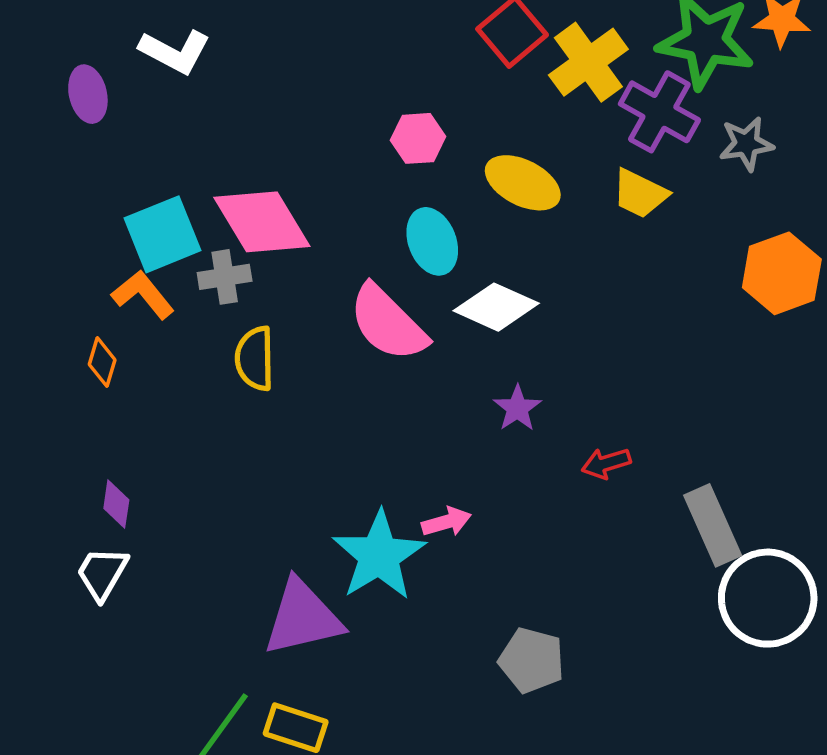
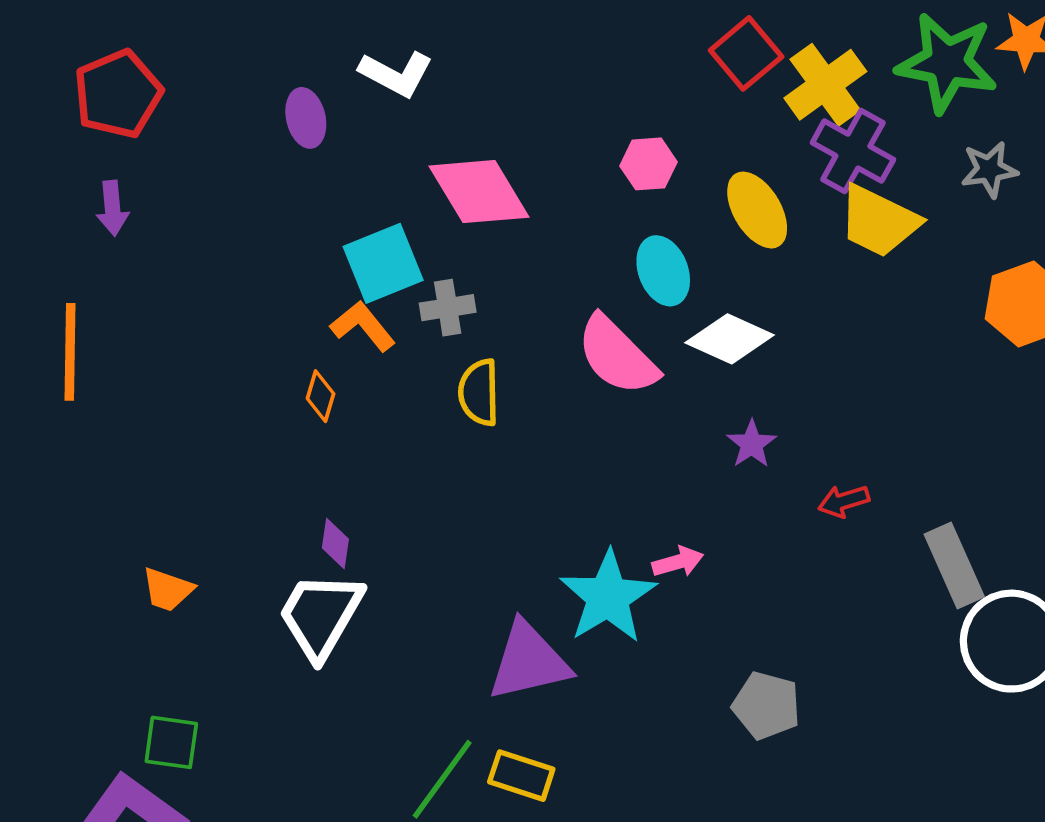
purple cross: (659, 112) -> (853, 151), moved
yellow ellipse: (523, 183) -> (757, 210), turned 32
yellow trapezoid: (640, 193) -> (879, 221), size x1.4
pink diamond: (262, 222) -> (479, 192), moved
white trapezoid: (102, 573) -> (321, 615), size x1.6

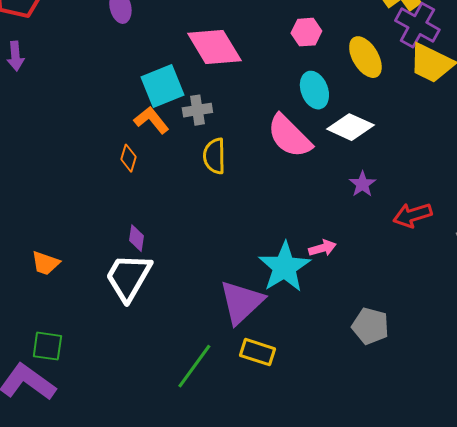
red arrow: (844, 501) -> (412, 215), size x1.4
purple triangle: (529, 661) -> (241, 302), turned -30
yellow rectangle: (521, 776) -> (257, 352), moved

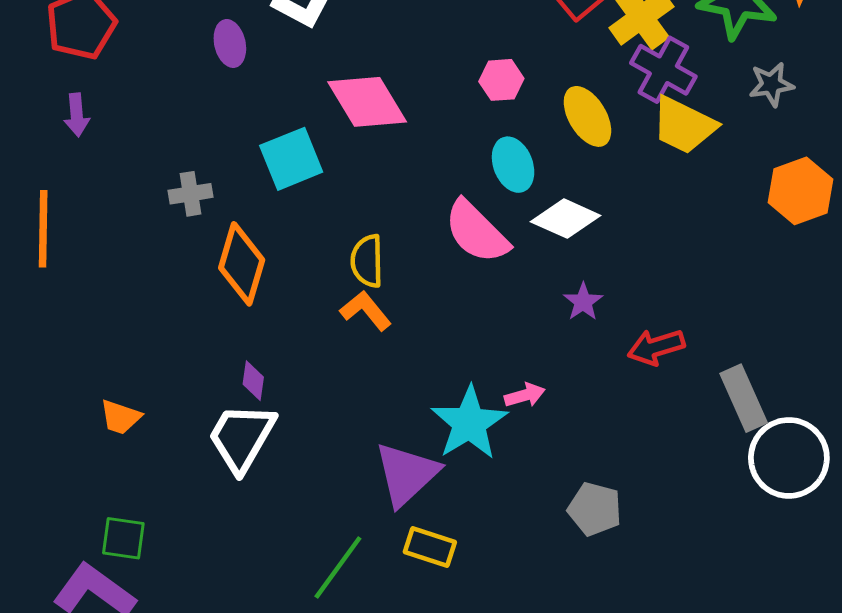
gray cross: (197, 110) -> (190, 194), moved
orange L-shape: (151, 120) -> (366, 311), moved
orange diamond: (128, 158) -> (242, 264), size x2.0

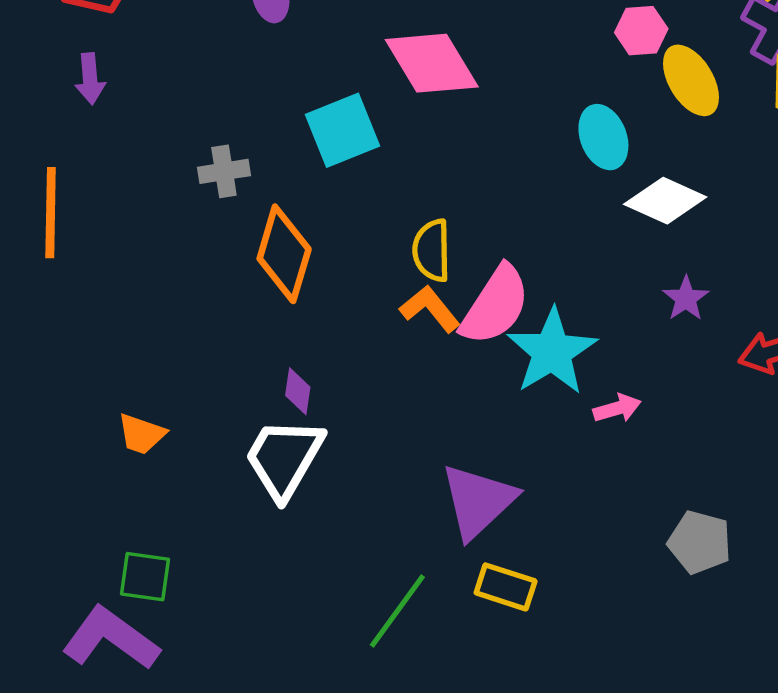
pink hexagon: (501, 80) -> (641, 31), moved
pink semicircle: (477, 232) -> (495, 305), moved, turned -102
cyan star: (469, 423) -> (552, 352), moved

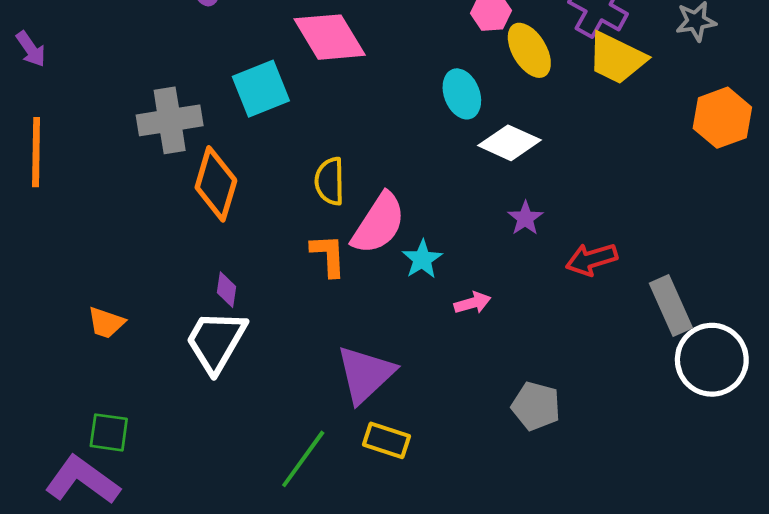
purple arrow: (90, 79) -> (31, 49), moved, turned -30
gray cross: (224, 171) -> (170, 120), size x1.6
orange L-shape: (430, 309) -> (328, 255), moved, turned 36
cyan star: (552, 352) -> (422, 259), size x0.6

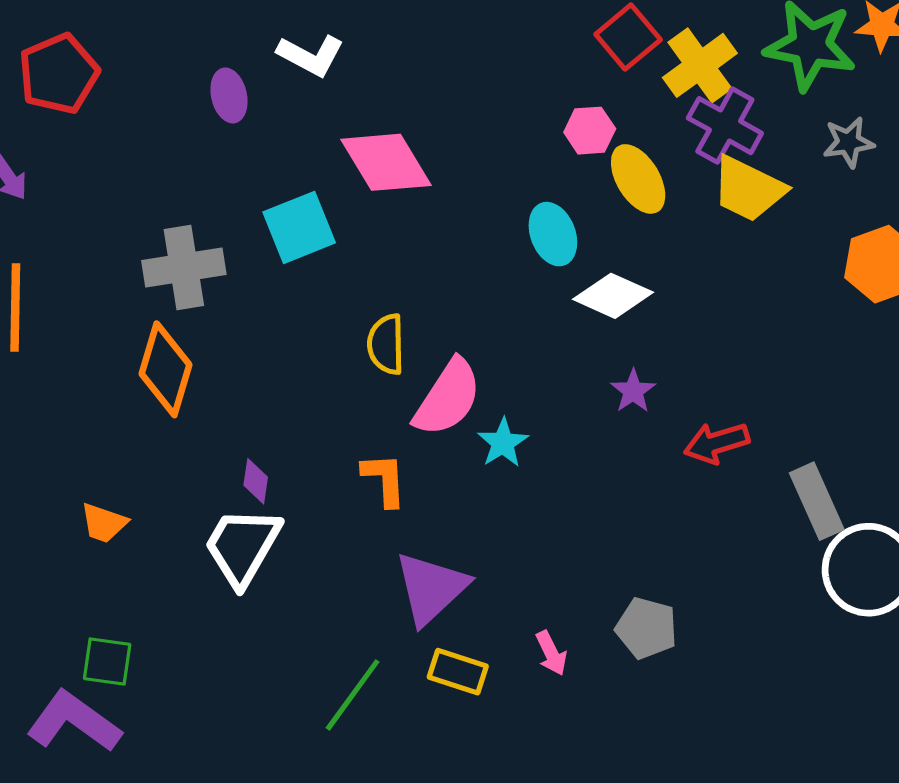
orange diamond: (216, 184) -> (166, 369), moved
orange L-shape: (328, 255) -> (384, 480), moved
pink arrow: (472, 303) -> (551, 653), moved, turned 80

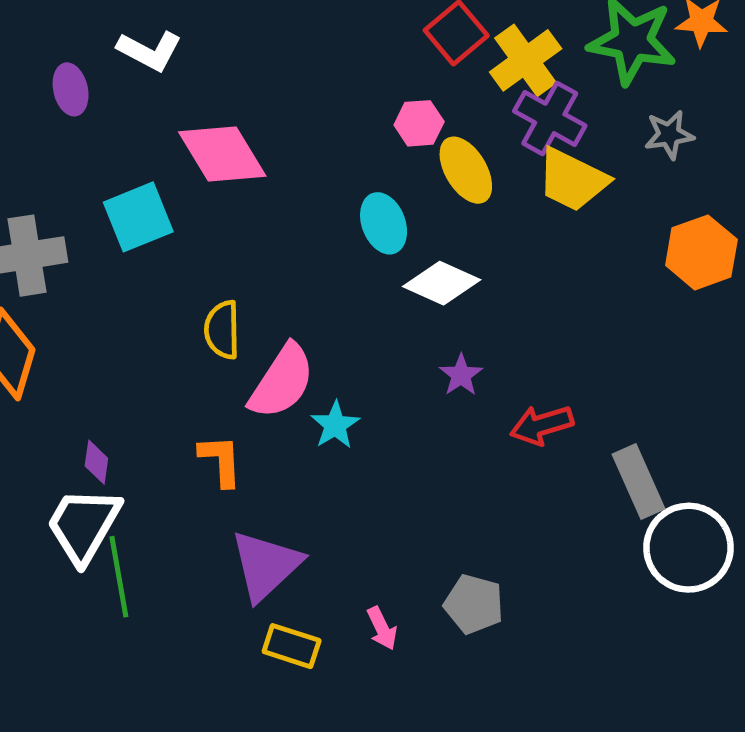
green line: (353, 695) -> (119, 577), moved, turned -46

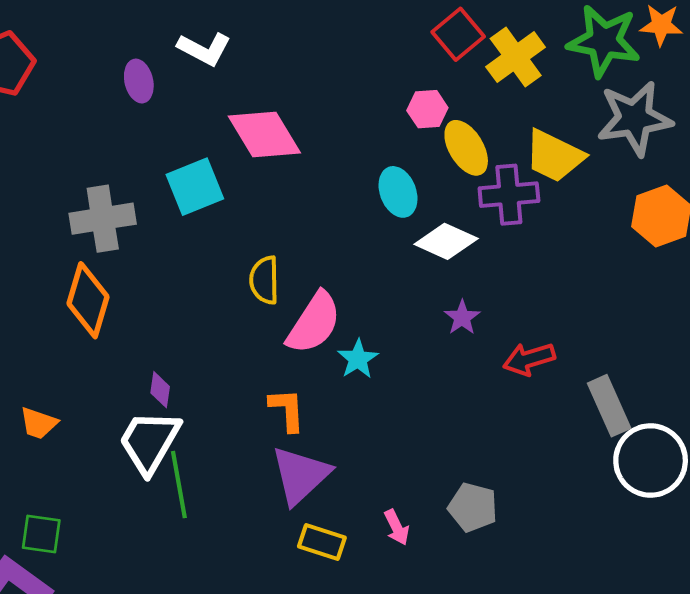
purple cross: (550, 118) -> (509, 195), moved, turned -34
gray star: (669, 135) -> (635, 118), size x1.8
orange L-shape: (221, 461) -> (287, 410), moved

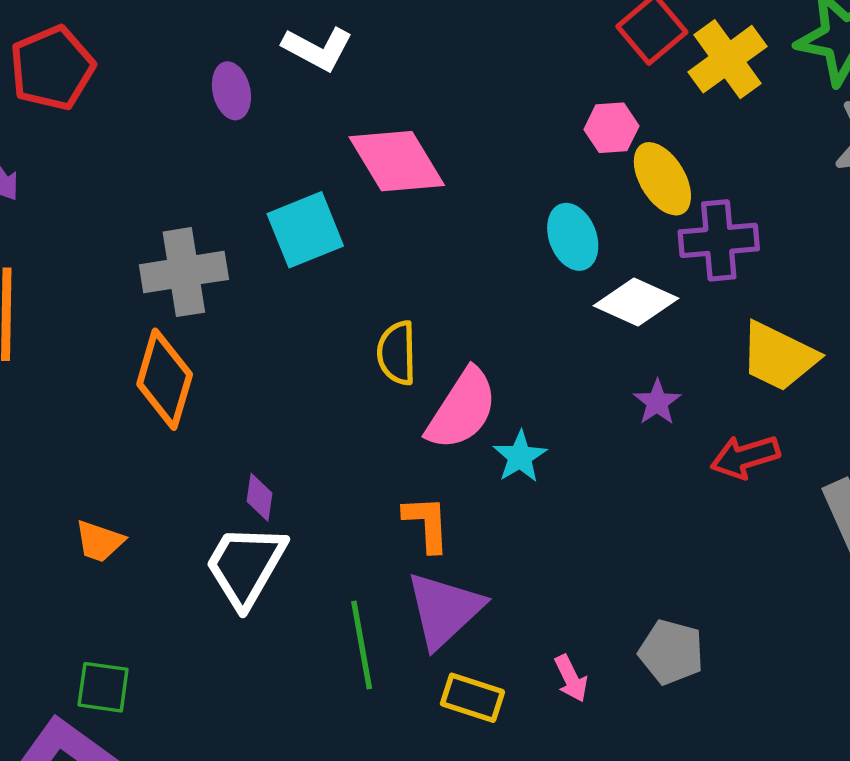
yellow trapezoid: (554, 156) -> (779, 356), moved
green line: (179, 485) -> (362, 645), moved

